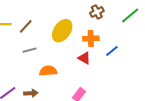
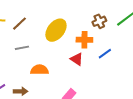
brown cross: (97, 12) -> (99, 21), moved

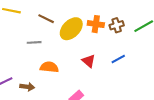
brown line: (19, 24) -> (46, 19), moved, turned 63
orange cross: (84, 40) -> (96, 24), moved

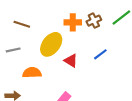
yellow ellipse: (71, 29) -> (51, 44), moved

